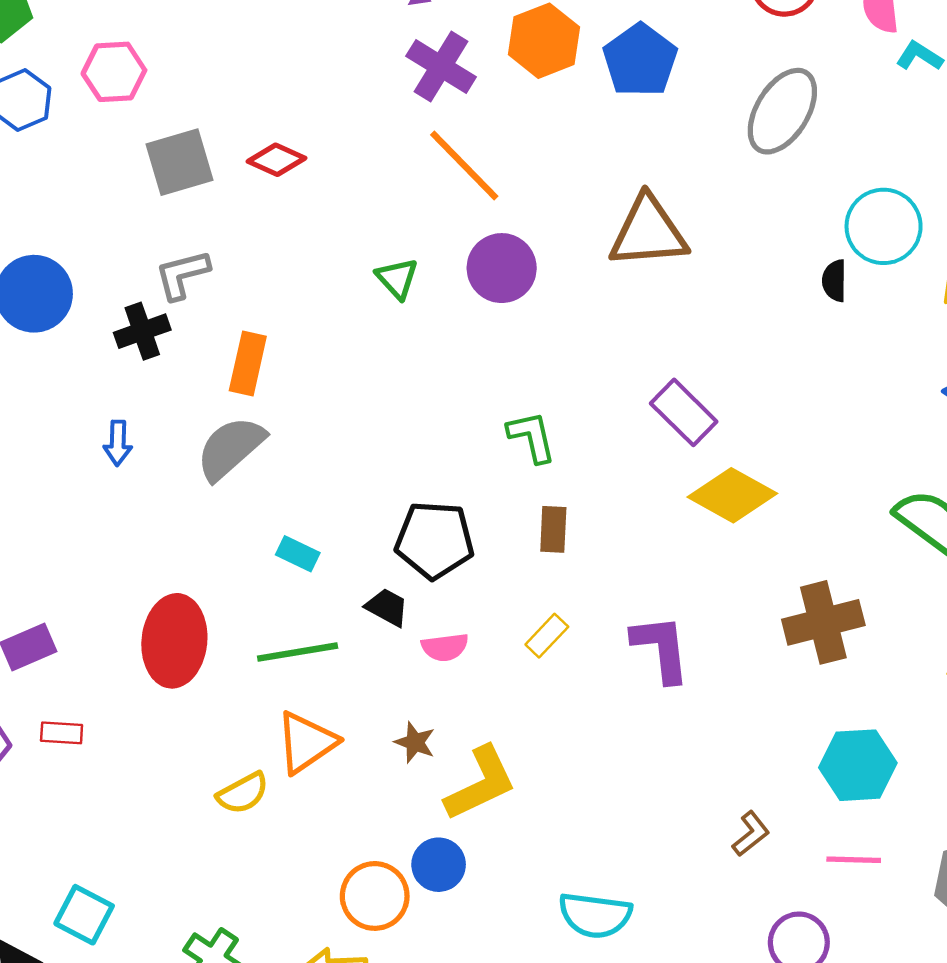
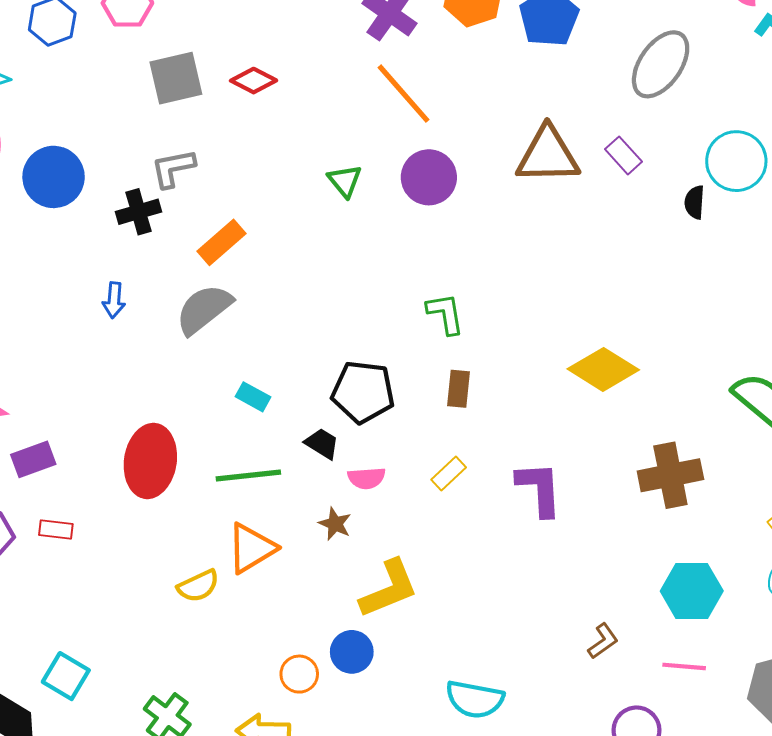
orange rectangle: (248, 364) -> (222, 242), turned 33
purple rectangle: (684, 412) -> (623, 155), moved, size x0.7
brown star: (415, 742) -> (335, 524), moved
orange circle: (375, 896) -> (299, 674), size x0.7

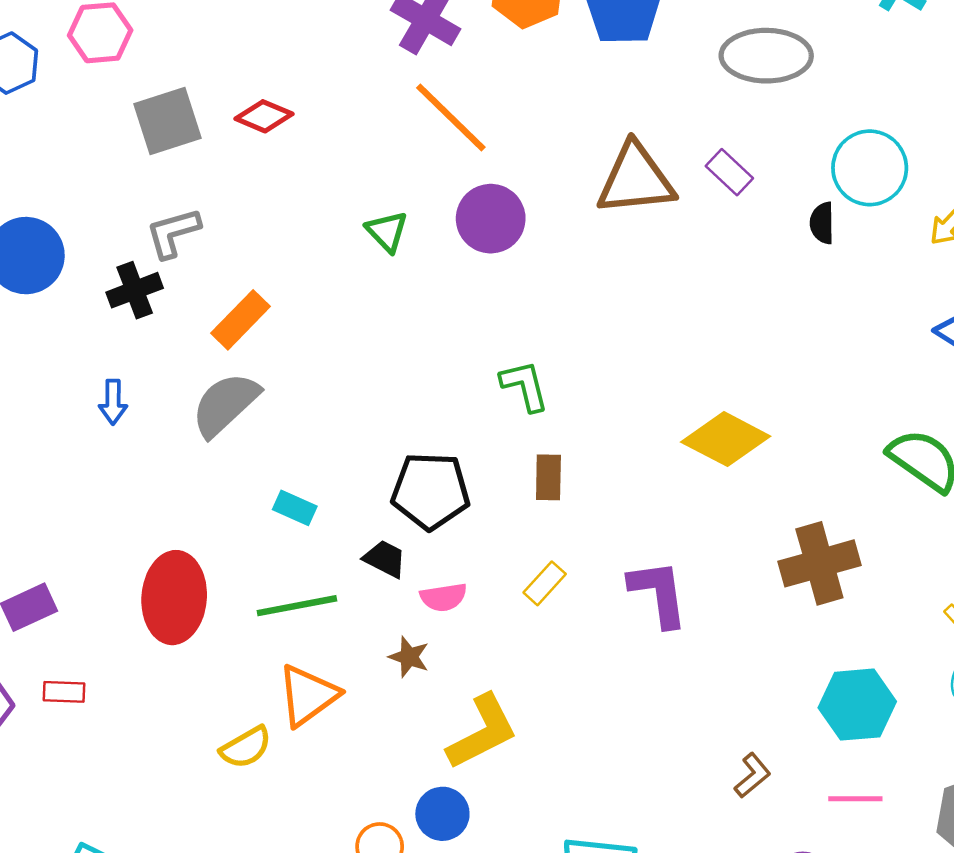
gray ellipse: (661, 64) -> (766, 56), turned 60

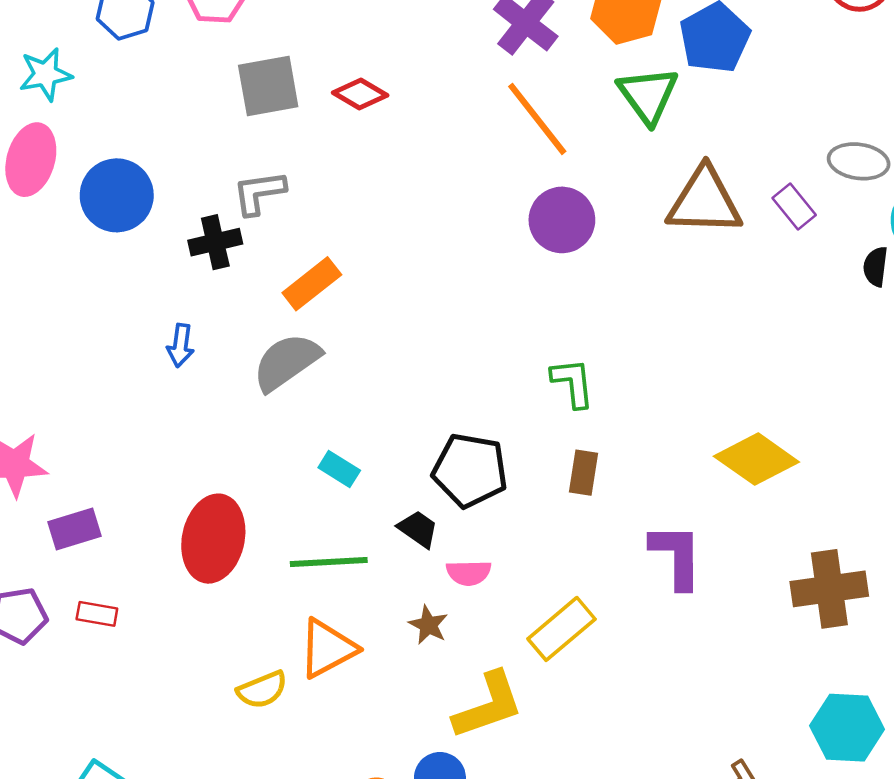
gray ellipse: (766, 56) -> (859, 161), moved, size x0.7
green triangle: (387, 231) -> (648, 95), moved, size x1.5
yellow rectangle: (545, 583) -> (561, 629), moved, size x1.6
purple L-shape: (658, 593) -> (676, 556), moved

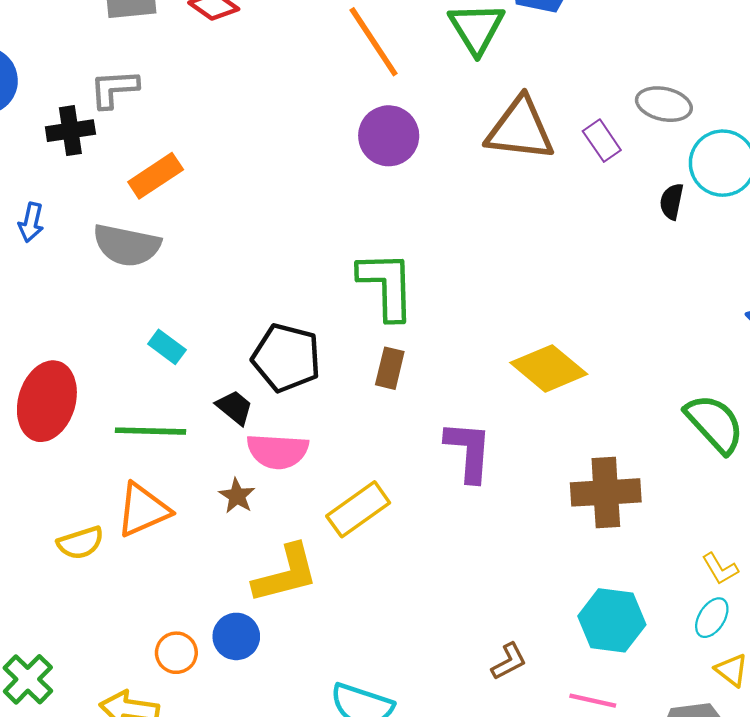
gray semicircle: (287, 362) -> (127, 245), turned -138
green L-shape: (573, 383) -> (387, 285), size x1.5
pink semicircle: (469, 573) -> (278, 451), size x1.5

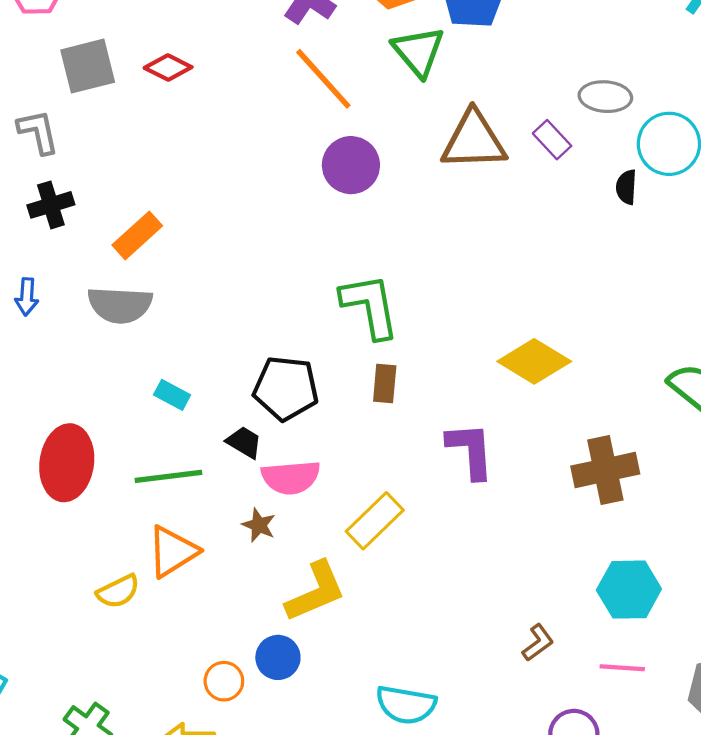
gray L-shape: (114, 89) -> (38, 132), moved, turned 90

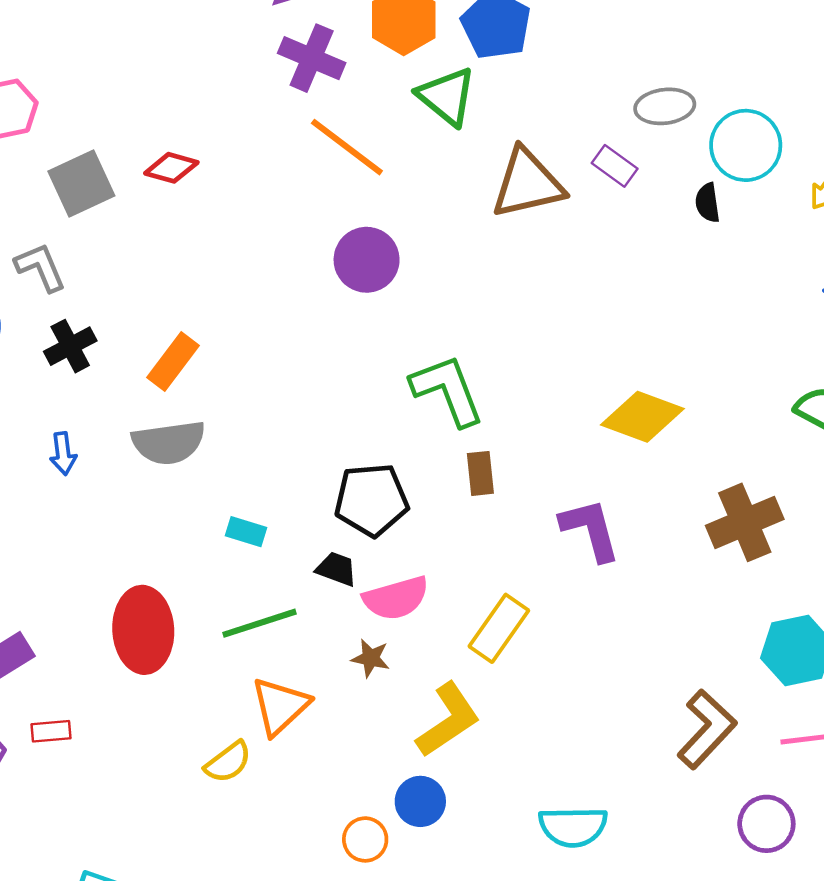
purple circle: (351, 165) -> (367, 260), moved
brown L-shape: (538, 643) -> (707, 729), size x1.8

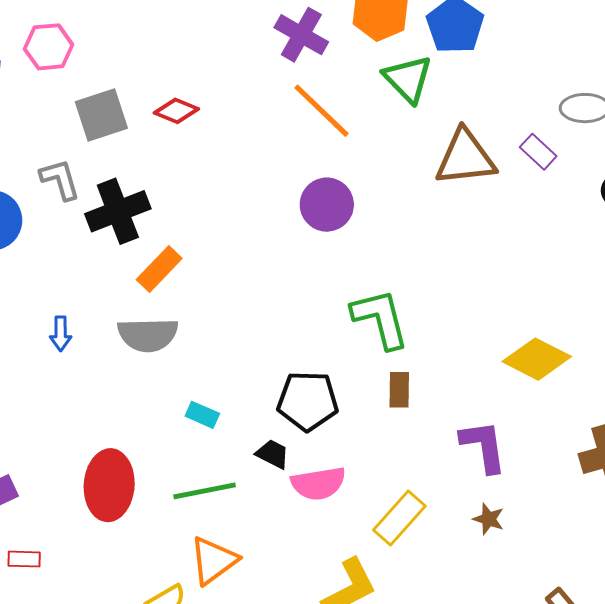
black cross: (70, 346) -> (118, 211), moved, size x1.5
brown star: (371, 658) -> (489, 519), moved

